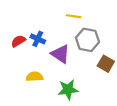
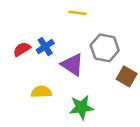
yellow line: (73, 16) -> (78, 13), moved
blue cross: (38, 39) -> (45, 47), turned 32

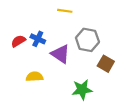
blue cross: (45, 47) -> (38, 39), turned -32
green star: (81, 107) -> (82, 90), moved

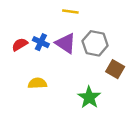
purple triangle: (60, 54) -> (66, 43), moved
green star: (82, 90) -> (89, 97), turned -30

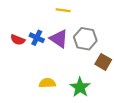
red semicircle: (20, 44) -> (18, 40), turned -128
yellow semicircle: (37, 83) -> (47, 83), moved

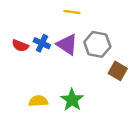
yellow semicircle: (47, 83) -> (38, 101), moved
green star: (80, 87) -> (72, 100), moved

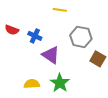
purple triangle: (67, 44) -> (51, 55), moved
red semicircle: (20, 46) -> (12, 30), moved

